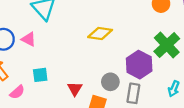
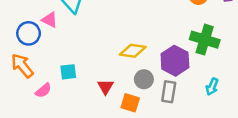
yellow diamond: (100, 34) -> (133, 51), moved
pink triangle: (29, 39) -> (50, 20), moved
green cross: (167, 45) -> (205, 40), turned -30

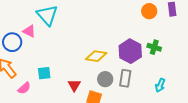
green cross: (205, 40) -> (154, 47), size x0.6
purple hexagon: (175, 61) -> (130, 51), moved
gray rectangle: (169, 92) -> (125, 78), moved

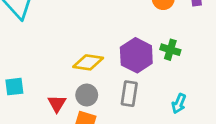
gray circle: (105, 79) -> (87, 95), moved

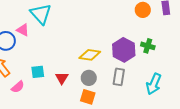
red triangle: (57, 104) -> (62, 78), moved
cyan arrow: (179, 104) -> (154, 84), size x1.5

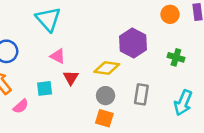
pink triangle: (23, 30) -> (58, 56), moved
purple hexagon: (124, 50) -> (133, 43), moved
red triangle: (62, 78) -> (71, 78), moved

